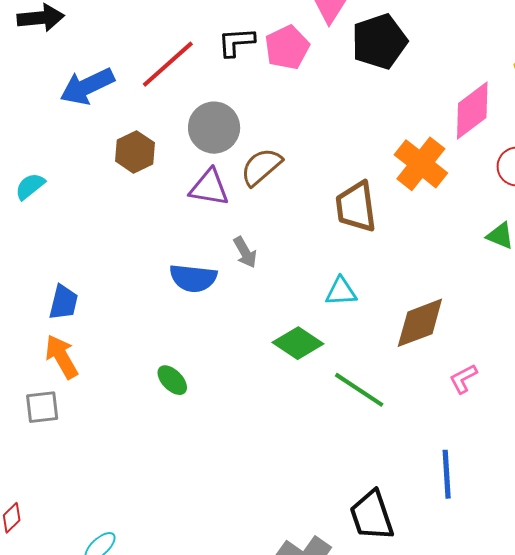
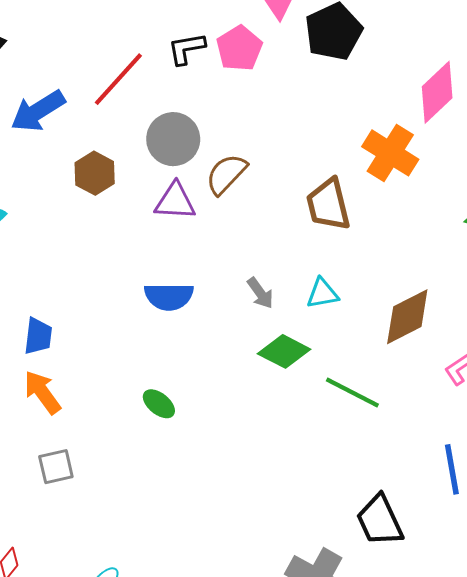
gray arrow: (245, 252) -> (260, 293), moved
gray square: (42, 407) -> (56, 467), moved

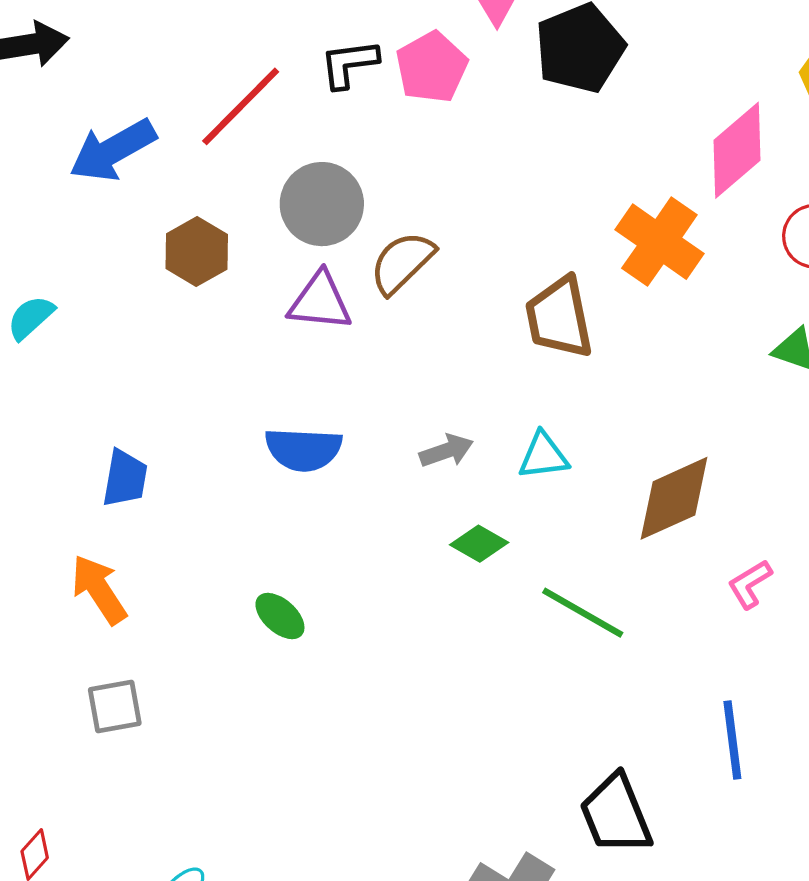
gray arrow: (260, 293) -> (446, 451), turned -76
blue trapezoid: (38, 336) -> (125, 478), moved
green diamond: (284, 351) -> (479, 544), size x0.7

